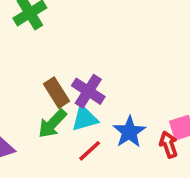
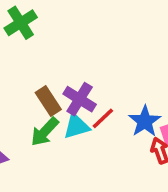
blue star: (129, 132) -> (145, 121), moved
red line: (90, 151) -> (103, 118), moved

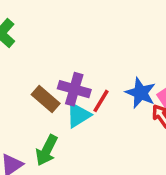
green arrow: (45, 132) -> (47, 150), moved

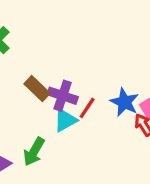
brown rectangle: (46, 99) -> (37, 89), moved

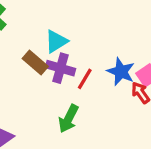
cyan triangle: (65, 120) -> (56, 41), moved
green arrow: (34, 152) -> (68, 119), moved

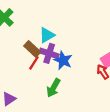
blue star: (121, 72) -> (63, 60), moved
red line: (85, 79) -> (34, 63), moved

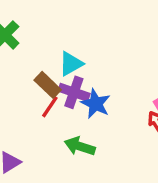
green arrow: (53, 88) -> (80, 146), turned 78

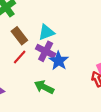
brown rectangle: (48, 85) -> (19, 36), moved
red line: (50, 107) -> (20, 57), moved

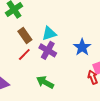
blue star: (59, 61) -> (82, 47), moved

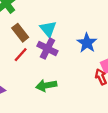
cyan triangle: (49, 33) -> (48, 29), turned -49
green arrow: (45, 82) -> (46, 86), turned -36

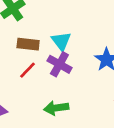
brown rectangle: (20, 33) -> (28, 44), turned -48

